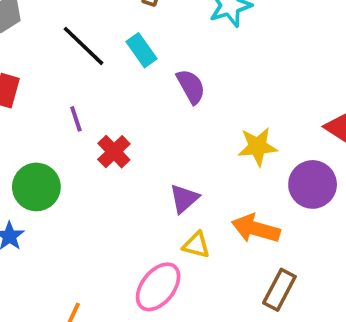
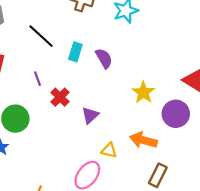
cyan rectangle: (142, 50) -> (75, 52), moved, turned 54
yellow star: (258, 147) -> (143, 92), turned -30
purple triangle: (184, 199) -> (90, 115), moved

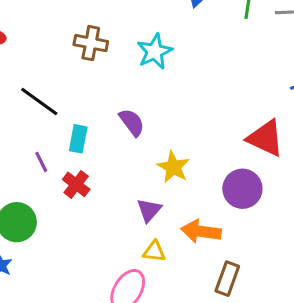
cyan rectangle: (75, 52) -> (78, 139), moved
yellow star: (143, 92) -> (173, 167), moved
purple triangle: (90, 115) -> (149, 210), moved

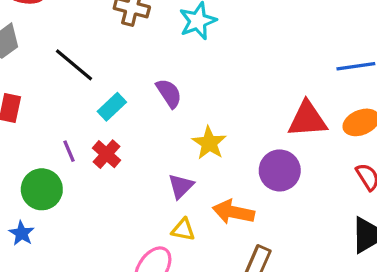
red triangle: (265, 138) -> (307, 119), turned -33
cyan rectangle: (78, 139) -> (112, 107), turned 32
purple line: (41, 162) -> (69, 151), moved

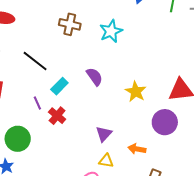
yellow star: (209, 143) -> (136, 92), moved
purple line: (69, 151) -> (37, 103), moved
orange arrow: (233, 212) -> (137, 149), size x0.7

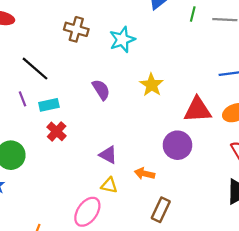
cyan rectangle: (59, 86) -> (49, 105), moved, turned 30
yellow star: (136, 92) -> (152, 85), moved
purple line: (37, 103) -> (23, 99), moved
purple triangle: (104, 134) -> (108, 155), turned -48

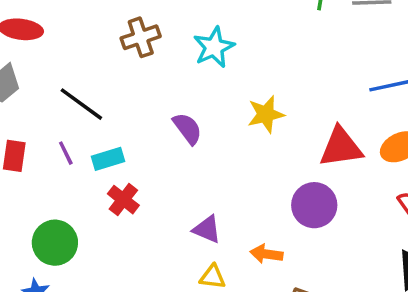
brown cross: (76, 29) -> (141, 37), turned -30
yellow star: (152, 85) -> (266, 114), turned 30

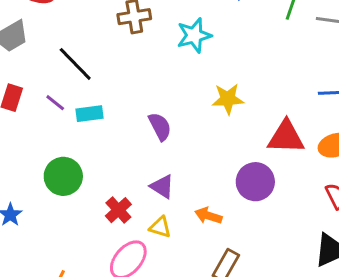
purple semicircle: (187, 128) -> (160, 127), moved
purple line: (66, 153) -> (55, 103), turned -35
red cross: (123, 200) -> (118, 210), moved
green circle: (55, 243) -> (63, 176), moved

